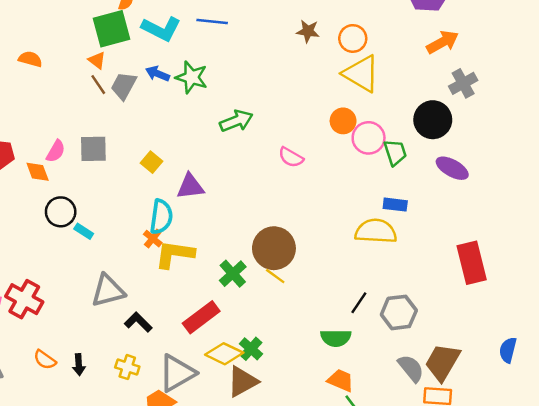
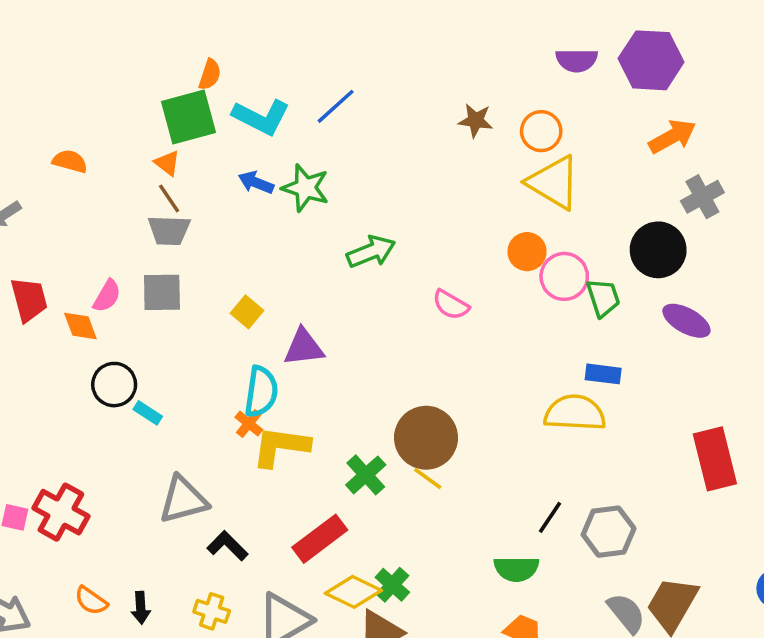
blue line: (212, 22) -> (336, 106), turned -48
gray trapezoid: (124, 86) -> (169, 230), moved, turned -116

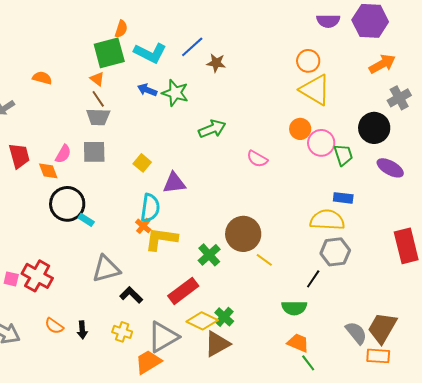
brown star: (476, 121) -> (216, 63), moved
black circle: (114, 385) -> (67, 204), size x1.4
yellow line: (428, 478) -> (264, 260), moved
gray hexagon: (609, 532) -> (335, 252), moved

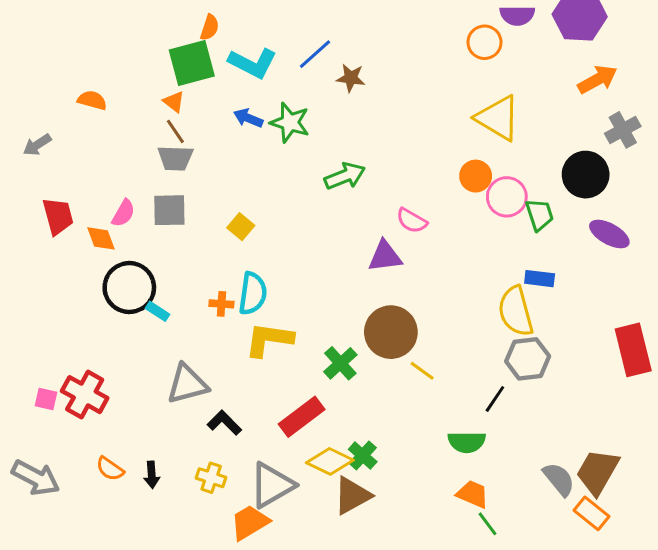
orange circle: (308, 61) -> (485, 42), moved
purple triangle: (174, 183) -> (385, 256), moved
yellow semicircle: (327, 220) -> (516, 311), turned -108
orange cross: (143, 226) -> (221, 304), moved, turned -35
orange rectangle: (378, 356) -> (592, 513), turned 35

